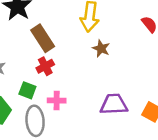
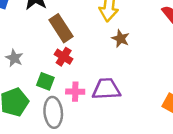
red cross: (45, 66) -> (64, 57), turned -30
purple trapezoid: (114, 104) -> (106, 89), moved

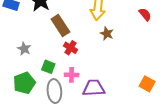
red cross: (64, 57) -> (71, 48), moved
purple trapezoid: (106, 89) -> (94, 88), moved

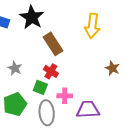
brown star: (107, 34) -> (112, 68), moved
red cross: (71, 48) -> (51, 71), moved

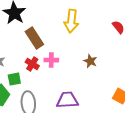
green square: (40, 87) -> (14, 79), moved, turned -32
pink cross: (65, 96) -> (51, 60), moved

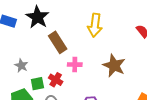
brown star: (90, 61) -> (114, 66), size x1.6
red cross: (32, 64) -> (56, 80), moved

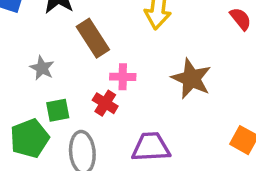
gray star: (21, 66) -> (42, 68), moved
red cross: (56, 80) -> (105, 103), moved

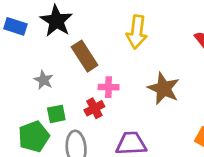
red cross: (105, 103) -> (94, 108), turned 30

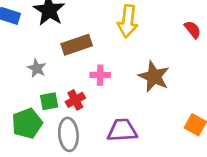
brown rectangle: (85, 56) -> (77, 45), turned -76
red cross: (94, 108) -> (75, 100), moved

